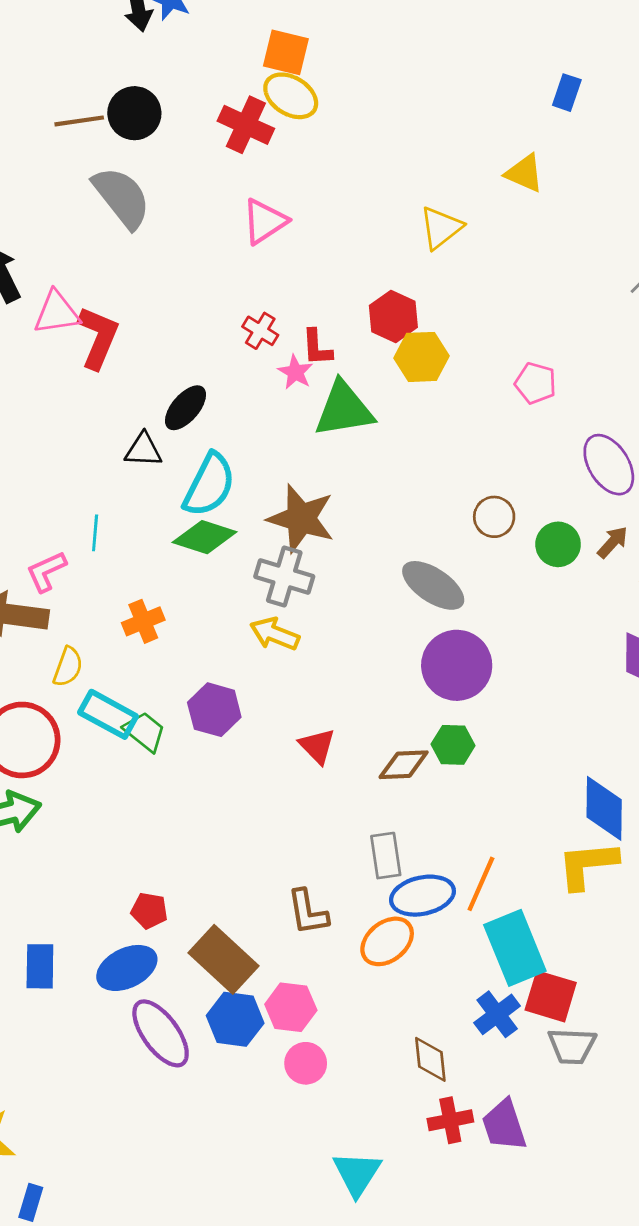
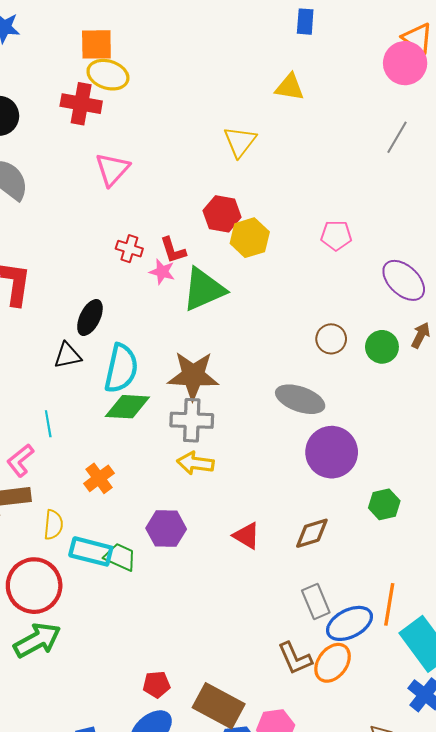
green hexagon: (453, 745) -> (384, 504), moved
brown L-shape: (308, 912) -> (295, 658), moved

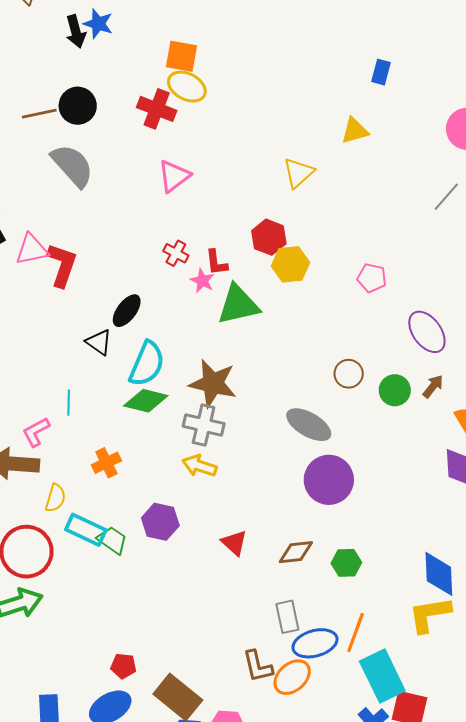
yellow triangle: (290, 87) -> (355, 131), turned -36
black triangle: (68, 355) -> (99, 342), turned 36
green hexagon: (384, 504) -> (346, 563), moved

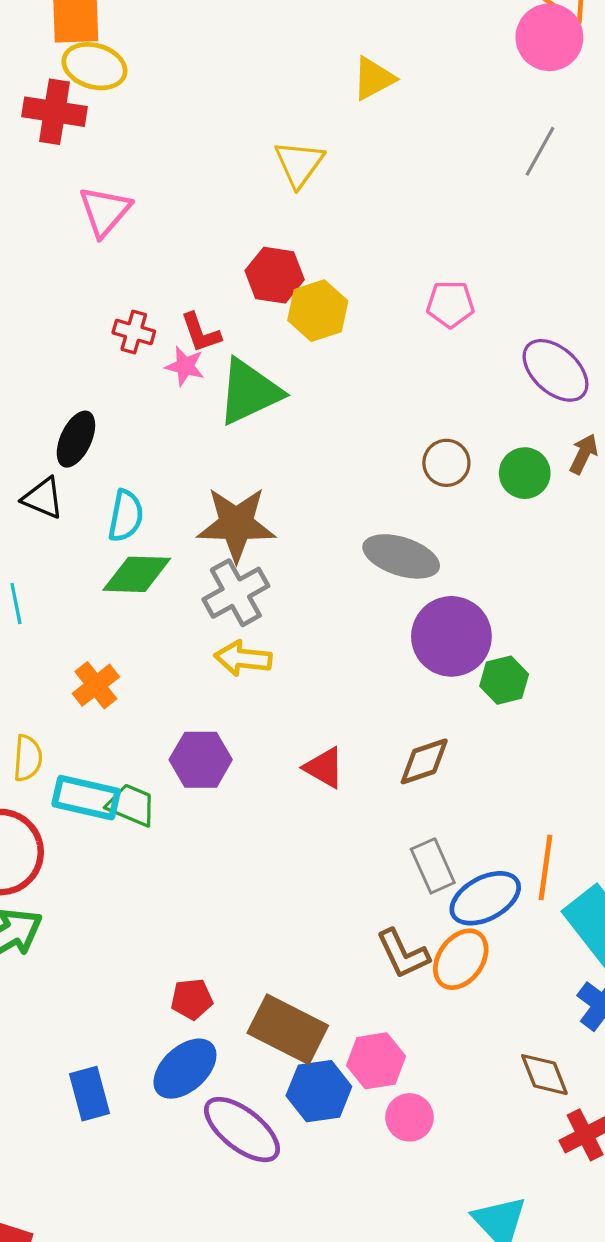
cyan semicircle: (147, 364) -> (126, 516), size x0.7
gray cross: (204, 425) -> (236, 593), turned -30
green hexagon: (346, 563) -> (504, 680), moved

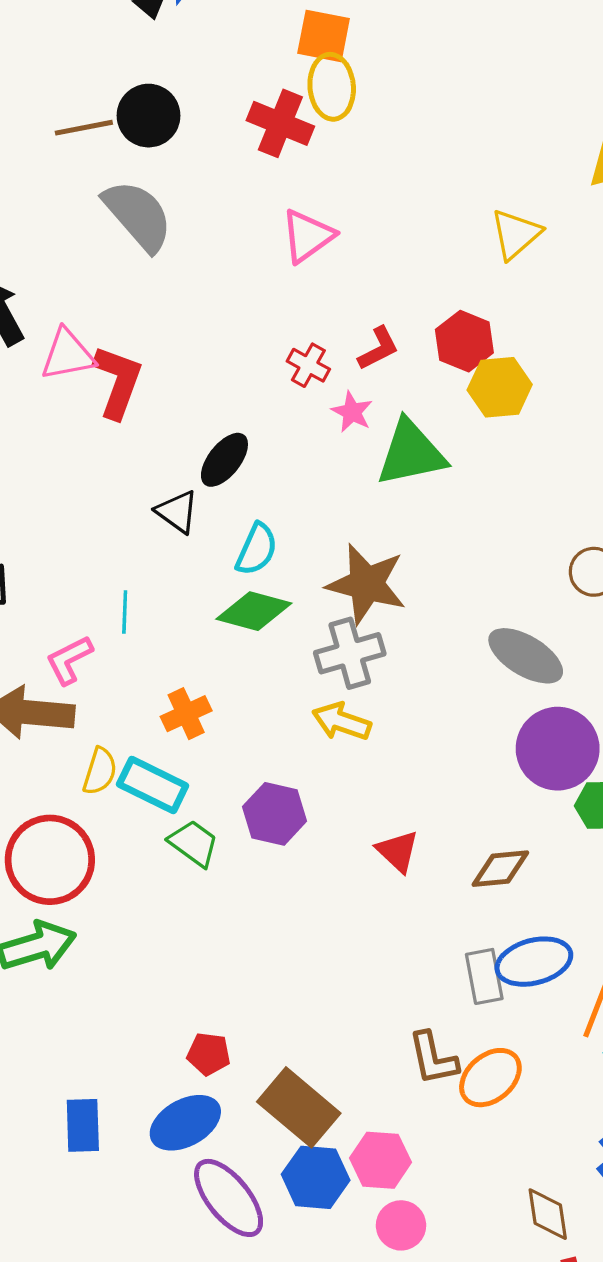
yellow ellipse: (94, 66) -> (332, 87), turned 56
red L-shape: (201, 333) -> (378, 348), moved, turned -111
cyan rectangle: (86, 798) -> (153, 785), moved
blue ellipse: (485, 898) -> (534, 962), moved

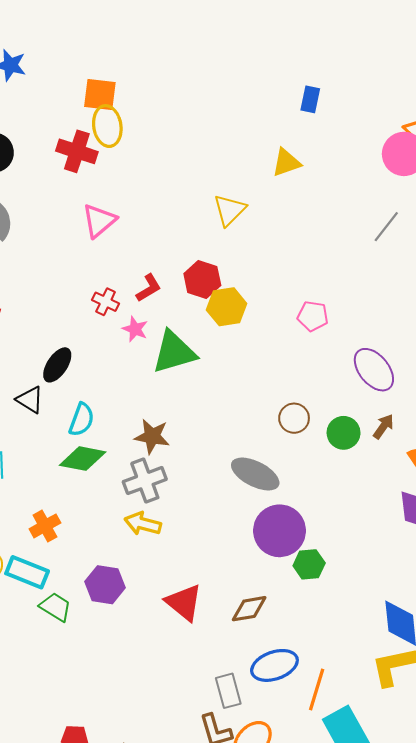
brown star: (366, 584) -> (152, 436), size x0.7
red triangle: (398, 851) -> (184, 602), size x1.4
gray rectangle: (484, 976) -> (228, 691), moved

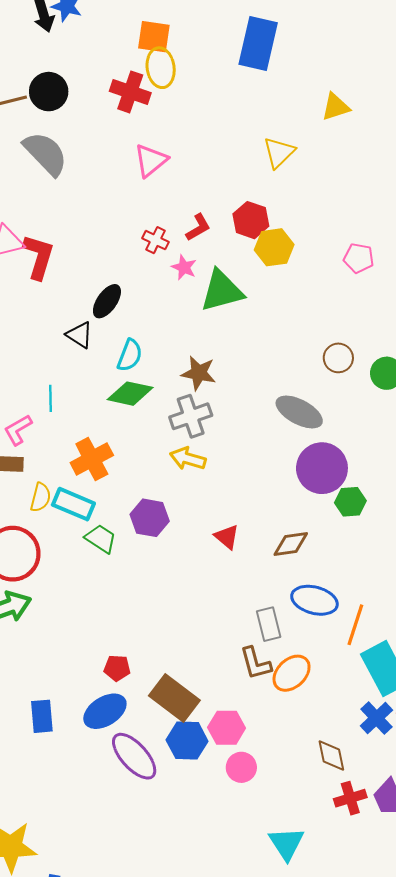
blue rectangle: (310, 99) -> (258, 44), moved, size x2.0
orange cross: (45, 526) -> (92, 459), size x1.4
red triangle: (184, 602) -> (227, 537), size x0.7
blue ellipse: (274, 665) -> (314, 600), turned 33

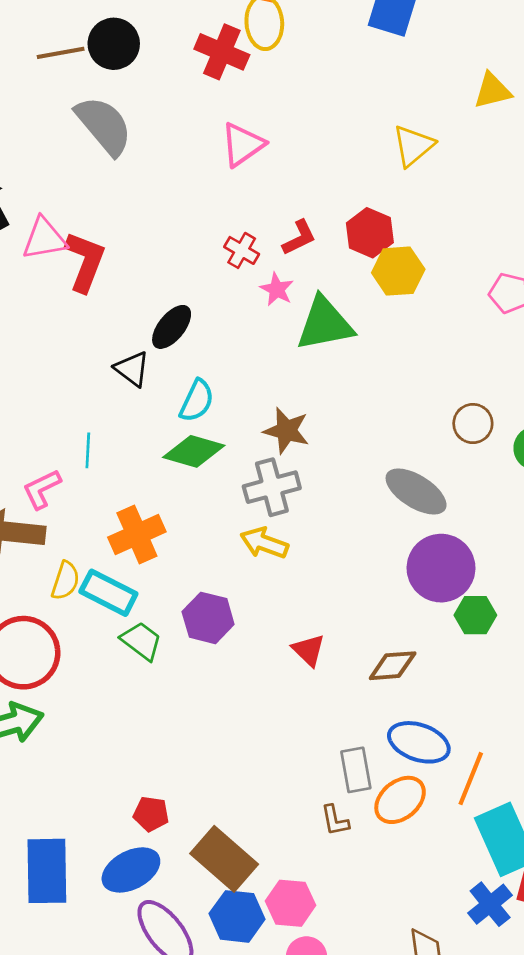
brown L-shape: (256, 663) -> (335, 820), size x0.7
orange ellipse: (292, 673) -> (400, 800), moved
blue rectangle: (42, 716) -> (47, 871), size x1.5

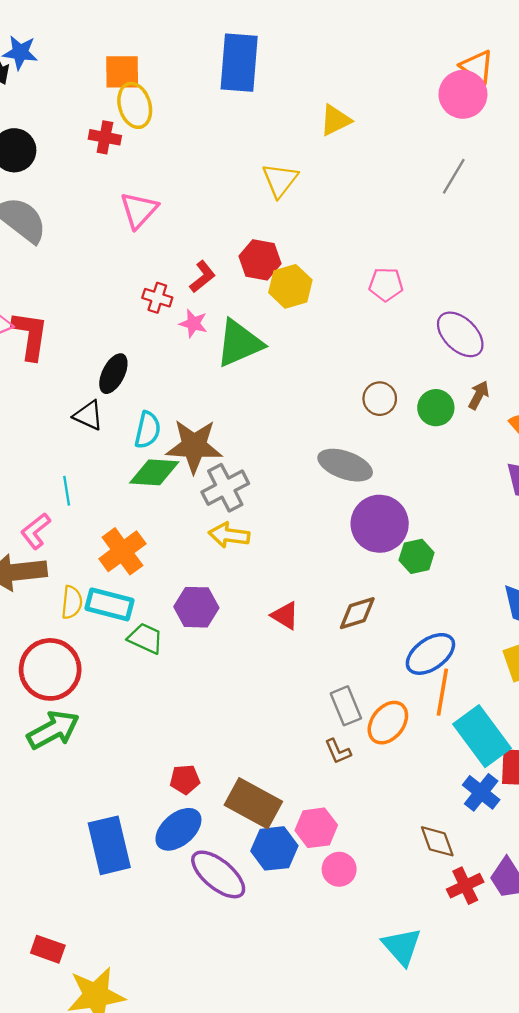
red cross: (222, 52) -> (105, 137), size x0.7
brown star: (286, 431) -> (194, 446), moved, size x1.4
blue ellipse: (419, 742) -> (430, 654), moved, turned -42

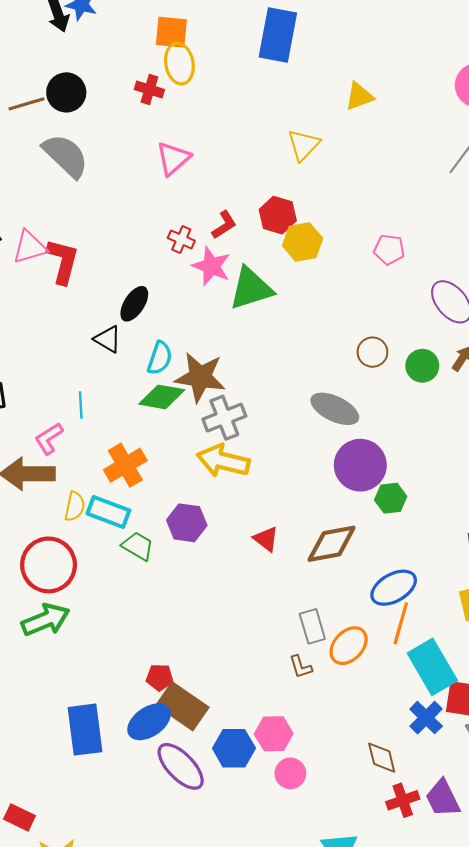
pink star: (193, 323) -> (211, 266), size x1.5
yellow arrow: (229, 535) -> (223, 461), size x1.4
brown diamond: (357, 613) -> (332, 544), size x1.4
brown rectangle: (253, 803) -> (182, 706), moved

